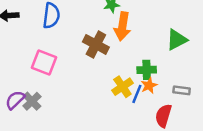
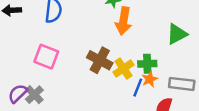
brown cross: (96, 44) -> (100, 60), moved
yellow cross: (122, 87) -> (123, 68), moved
gray rectangle: (182, 90) -> (182, 84), size x1.5

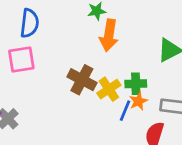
pink square: (46, 57) -> (21, 60), moved, turned -30

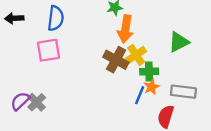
brown cross: (82, 80) -> (116, 60), moved
yellow cross: (109, 89) -> (136, 55), moved

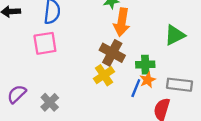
yellow cross: (136, 55) -> (104, 75), moved
gray cross: (37, 102) -> (50, 102), moved

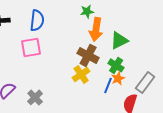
green triangle: (175, 35) -> (119, 40), moved
green cross: (145, 65) -> (116, 65), turned 35
gray rectangle: (179, 85) -> (145, 82), turned -60

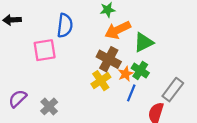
blue semicircle: (37, 20) -> (65, 25), moved
orange arrow: (96, 29) -> (118, 30), turned 55
orange star: (118, 78) -> (126, 74), moved

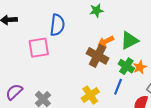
orange arrow: (118, 30) -> (106, 41), moved, size x0.7
orange star: (126, 74) -> (140, 67), moved
yellow cross: (101, 81) -> (90, 95), moved

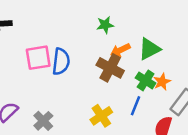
green star: (96, 11) -> (105, 25), moved
blue semicircle: (57, 25) -> (61, 62), moved

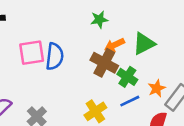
green cross: (146, 80) -> (127, 77), moved
orange star: (162, 82) -> (157, 88), moved
blue line: (135, 106) -> (130, 101), turned 42

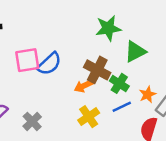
green star: (99, 19) -> (108, 28), moved, size x1.5
orange arrow: (115, 45) -> (84, 86), moved
blue semicircle: (55, 56) -> (49, 64), turned 40

